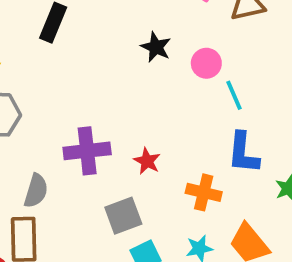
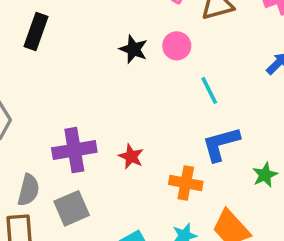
pink circle: (206, 63) -> (177, 46), moved
blue L-shape: (243, 153) -> (221, 144), turned 72
gray square: (123, 216) -> (72, 208), moved

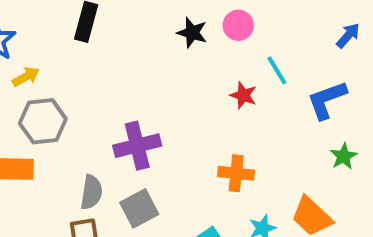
blue L-shape: (221, 144) -> (327, 100), moved
red star: (131, 156) -> (243, 95), moved
orange cross: (186, 183) -> (236, 173), moved

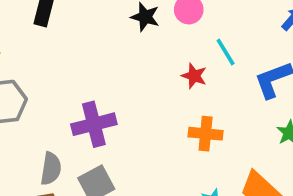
orange cross: (236, 173) -> (206, 134), moved

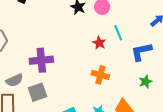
gray semicircle: (51, 169) -> (14, 80), turned 48

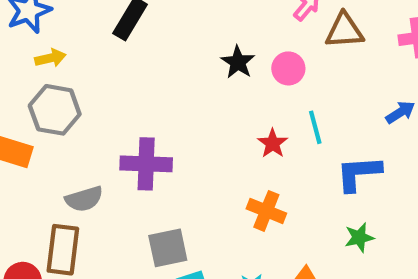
gray square: (38, 92) -> (168, 248), moved

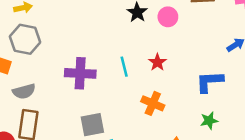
cyan line: (315, 127) -> (124, 67), moved
gray semicircle: (84, 199) -> (24, 91), moved

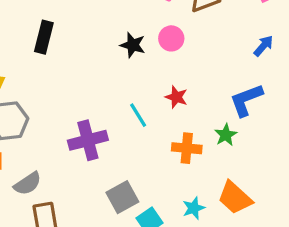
green star: (209, 121) -> (226, 135), moved

